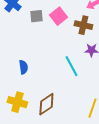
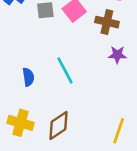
cyan line: (71, 66) -> (65, 70), moved

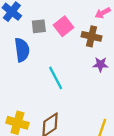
blue semicircle: (28, 77) -> (22, 50), moved, size x1.5

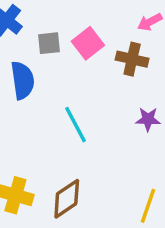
purple star: (100, 64) -> (148, 119), moved

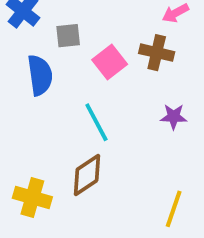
pink square: (88, 43) -> (110, 62), moved
brown diamond: (67, 199) -> (87, 175), moved

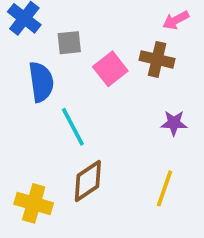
cyan line: (96, 122) -> (73, 127), moved
yellow line: (174, 209) -> (165, 188), moved

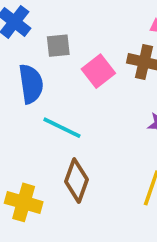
cyan line: (73, 127) -> (62, 128), turned -36
brown diamond: (88, 181) -> (77, 181), turned -36

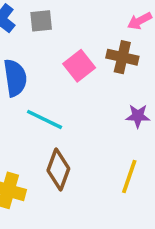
gray square: (58, 46) -> (41, 21), moved

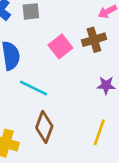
brown cross: (122, 57) -> (94, 40), turned -30

